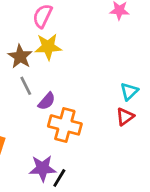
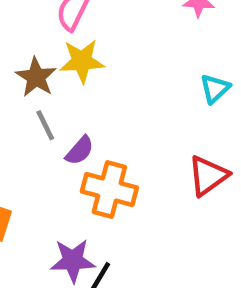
cyan triangle: (129, 91) -> (215, 89), moved
red triangle: (125, 117) -> (208, 176), size x1.4

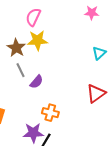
orange cross: (109, 189) -> (50, 113), moved, size x0.7

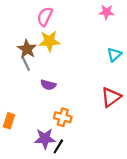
gray line: (21, 70) -> (26, 64), moved
purple semicircle: (36, 82) -> (48, 85), turned 64

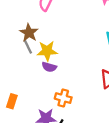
yellow star: (49, 41) -> (47, 51), moved

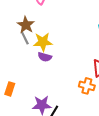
orange cross: (63, 98) -> (87, 86), moved

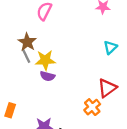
orange cross: (87, 86) -> (92, 107), turned 35

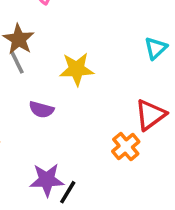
yellow star: (45, 60) -> (77, 69), moved
purple semicircle: (47, 76) -> (41, 110), moved

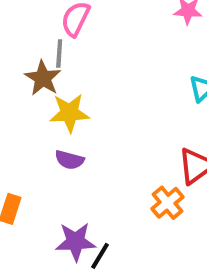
gray line: (17, 62) -> (59, 54), moved, turned 30
yellow star: (77, 69) -> (69, 113), moved

